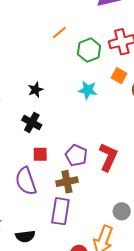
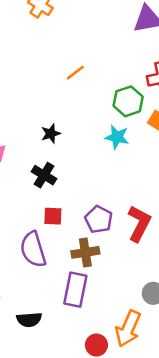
orange line: (59, 32) -> (75, 73), moved
green hexagon: (89, 50) -> (128, 101), moved

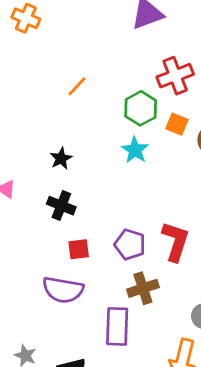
cyan star: (117, 137) -> (135, 150), turned 30
purple semicircle: (33, 249) -> (63, 290), turned -54
brown cross: (85, 252) -> (143, 288), moved

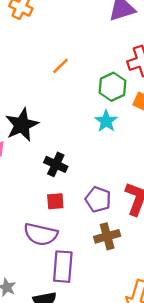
black star: (61, 158) -> (22, 125), moved, size x1.8
black cross: (61, 206) -> (56, 164), moved
purple rectangle: (117, 326) -> (63, 267), moved

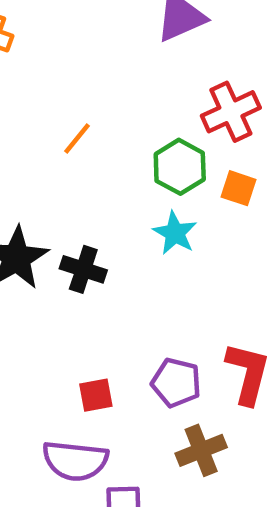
black cross: (56, 164) -> (83, 269), moved

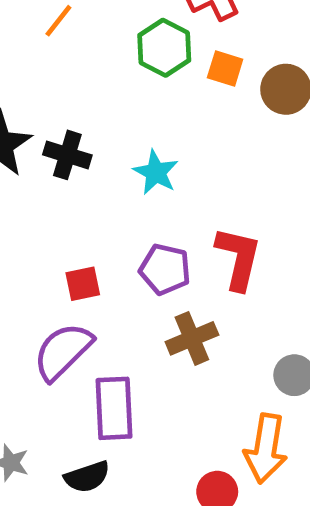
cyan star: (175, 233) -> (156, 172), moved
purple semicircle: (75, 461) -> (63, 351), turned 130

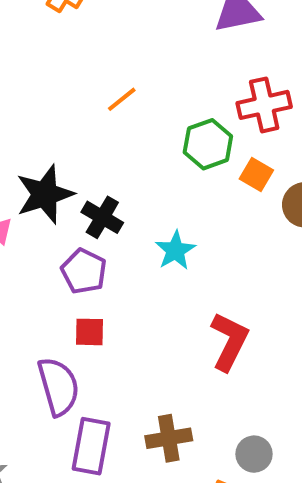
purple pentagon: (165, 269) -> (84, 271), moved
brown cross: (192, 338) -> (169, 438), moved
purple semicircle: (63, 351) -> (58, 387), turned 106

